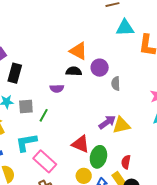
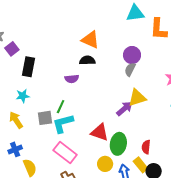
purple circle: (100, 68) -> (132, 55), moved
gray semicircle: (116, 84) -> (130, 69), turned 32
gray square: (26, 107) -> (45, 118), moved
yellow triangle: (121, 125) -> (137, 98), moved
cyan L-shape: (26, 143) -> (63, 123), moved

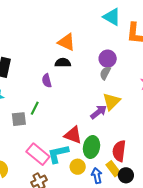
cyan triangle: (135, 13) -> (112, 17), turned 36
purple semicircle: (72, 79) -> (47, 81), turned 80
yellow triangle: (137, 98) -> (111, 101), turned -30
cyan L-shape: (63, 123) -> (58, 154), moved
red semicircle: (146, 147) -> (119, 151), size x1.5

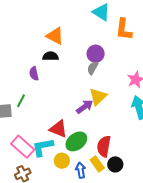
green ellipse: (91, 147) -> (76, 141), turned 40
black circle: (126, 175) -> (115, 164), moved

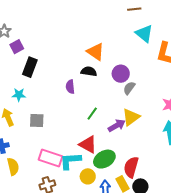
purple circle: (96, 54) -> (121, 74), moved
green line: (21, 101) -> (92, 114), moved
pink rectangle: (23, 147) -> (50, 158), turned -30

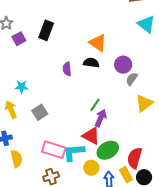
black rectangle: (30, 67) -> (46, 30), moved
purple semicircle: (70, 87) -> (67, 69), moved
yellow triangle: (131, 117) -> (144, 103), moved
gray square: (37, 120) -> (40, 112), turned -35
purple arrow: (117, 126) -> (101, 118), moved, turned -36

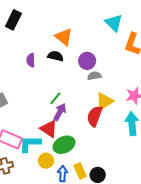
gray semicircle: (132, 79) -> (94, 76), turned 40
red semicircle: (135, 158) -> (95, 116), moved

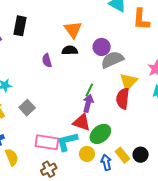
orange triangle: (64, 37) -> (73, 30), turned 30
gray semicircle: (94, 76) -> (112, 60), size x1.6
green line: (55, 98) -> (89, 90), moved

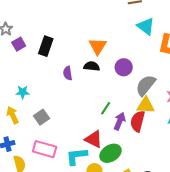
black rectangle: (20, 26) -> (46, 46), moved
gray semicircle: (112, 60) -> (146, 85), moved, turned -35
yellow triangle: (129, 82) -> (146, 105), turned 42
purple arrow: (88, 103) -> (120, 121), moved
pink rectangle: (47, 142) -> (45, 149), moved

